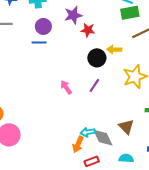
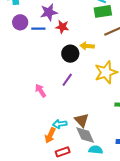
blue line: (39, 43) -> (38, 29), moved
pink arrow: (66, 87) -> (41, 91), moved
brown triangle: (126, 127) -> (82, 120), moved
gray diamond: (103, 138) -> (85, 135), moved

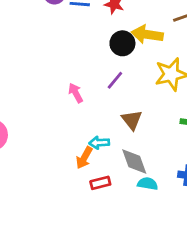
yellow arrow: (87, 46) -> (147, 34), size x1.5
brown triangle: (82, 120) -> (132, 120), moved

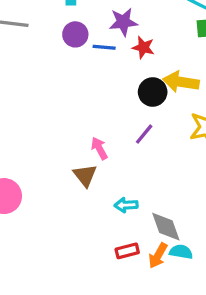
brown triangle: (132, 120) -> (85, 175), moved
orange arrow: (84, 158) -> (158, 256), moved

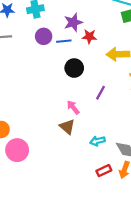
black circle: (153, 92) -> (74, 68), moved

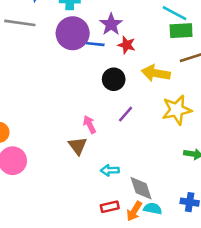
purple star: (73, 22) -> (111, 24), turned -30
purple circle: (44, 36) -> (73, 33), size x1.6
black circle: (74, 68) -> (114, 79), moved

